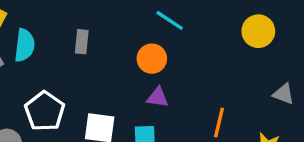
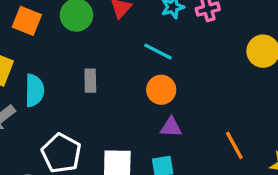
cyan line: (170, 20) -> (158, 52), moved
orange line: (219, 123) -> (234, 145), turned -36

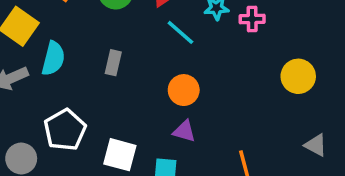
cyan line: (158, 52) -> (180, 32), moved

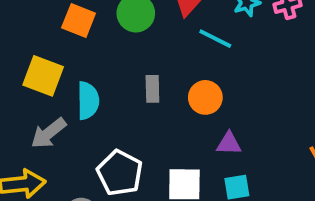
orange circle: (184, 90) -> (205, 97), moved
purple triangle: (184, 131) -> (229, 143), moved

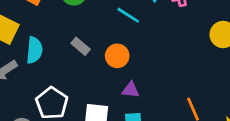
gray rectangle: (152, 89) -> (81, 46), turned -54

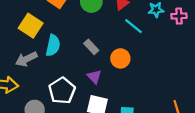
purple triangle: (131, 90) -> (94, 77), moved, turned 32

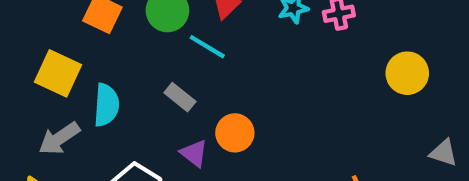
cyan line: (134, 26) -> (207, 47), moved
orange circle: (120, 58) -> (235, 133), moved

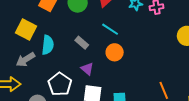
cyan line: (207, 47) -> (110, 29), moved
orange circle: (235, 133) -> (115, 52), moved

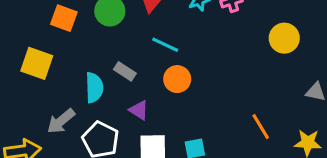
cyan semicircle: (48, 45) -> (94, 88), moved
gray arrow: (25, 59) -> (61, 121), moved

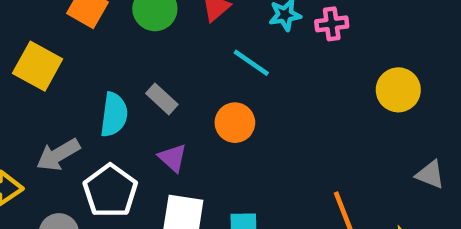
cyan line: (165, 45) -> (251, 63), moved

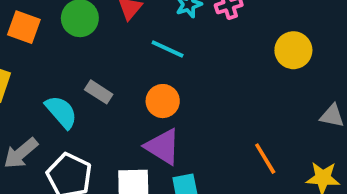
cyan semicircle: (114, 115) -> (61, 112), turned -39
purple triangle: (173, 158) -> (163, 147), moved, size x1.5

